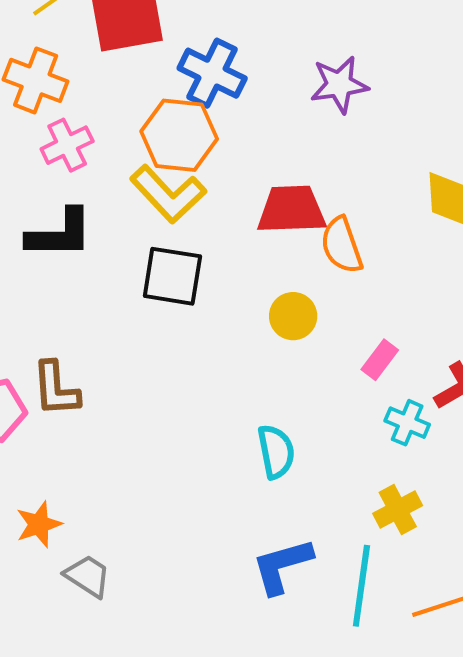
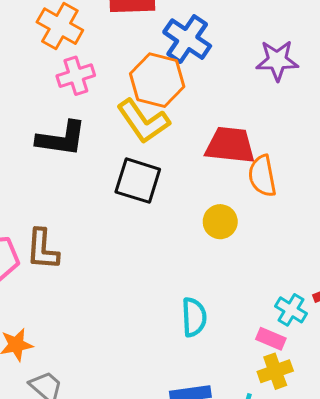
pink rectangle: (380, 360) -> (271, 339), moved, turned 68

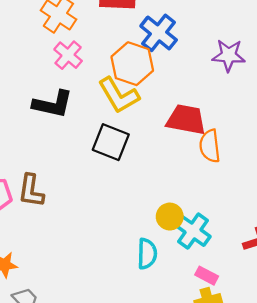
pink cross: (76, 76) -> (68, 55), turned -36
yellow circle: (220, 222) -> (170, 217), moved
cyan cross: (291, 310) -> (193, 231), moved, size x1.4

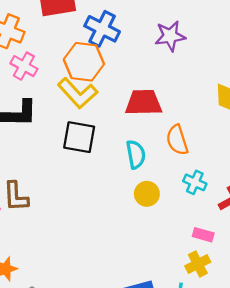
orange semicircle: (210, 146) -> (177, 140), moved
cyan cross: (193, 231) -> (195, 182), moved, size x0.7
cyan semicircle: (147, 254) -> (136, 154), moved
pink rectangle: (207, 276) -> (203, 235), moved

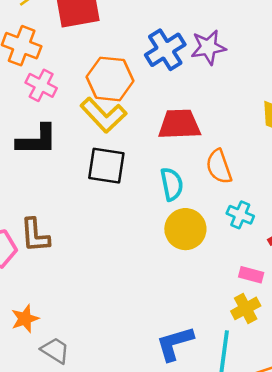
blue cross: (102, 29) -> (165, 50), moved, turned 32
yellow circle: (147, 194) -> (185, 229), size x1.4

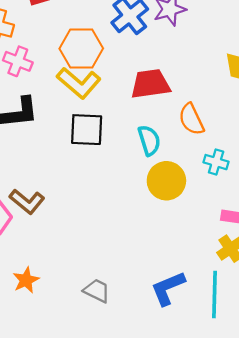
brown L-shape: (35, 235) -> (27, 201), turned -40
gray trapezoid: (55, 350) -> (97, 291), moved

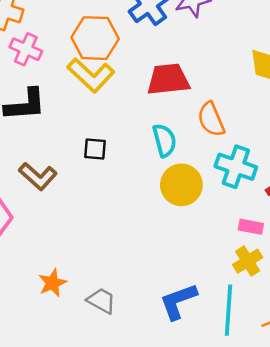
black square: (87, 130) -> (95, 149), moved, size x0.6
cyan cross: (216, 162) -> (236, 167), size x1.5
brown L-shape: (27, 201) -> (38, 176), moved
orange star: (26, 280) -> (52, 283), moved

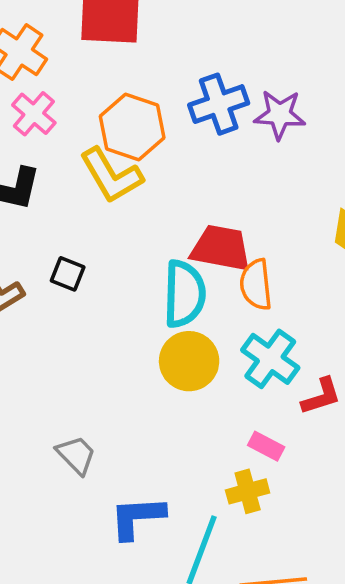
red trapezoid: (168, 79) -> (221, 248), moved
cyan semicircle: (165, 140) -> (184, 294), size x1.4
black square: (95, 149) -> (68, 274), moved
gray trapezoid: (101, 301) -> (76, 455), moved

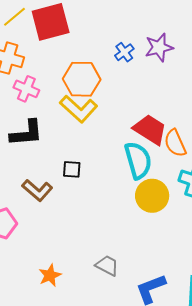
blue cross: (219, 104) -> (124, 52), size x0.6
red trapezoid: (221, 248) -> (150, 129), turned 39

